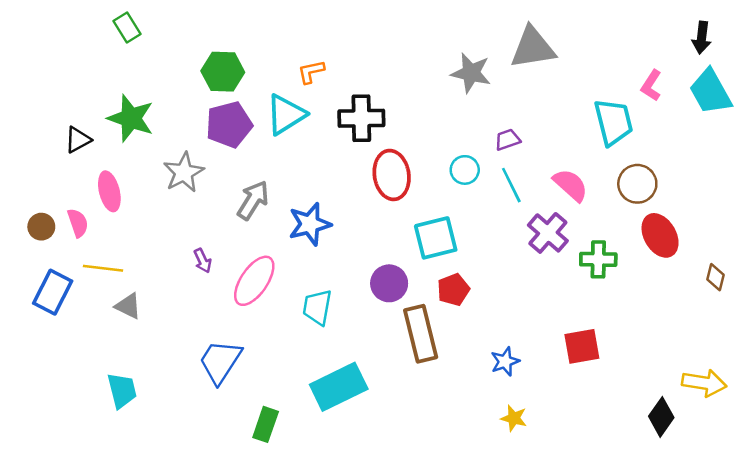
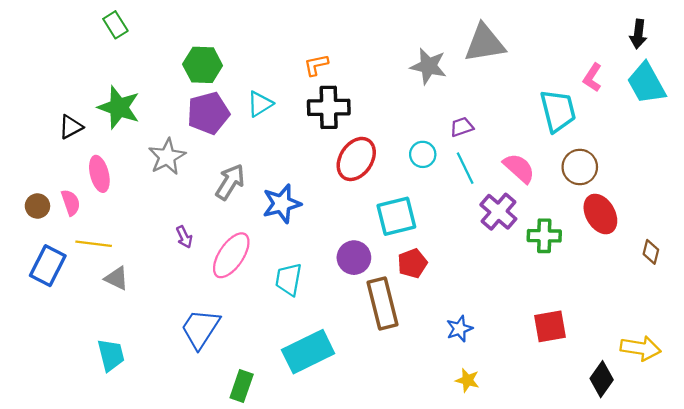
orange L-shape: (311, 72) -> (316, 65), moved
cyan triangle: (286, 114) -> (260, 104), size x0.7
red ellipse: (392, 175) -> (356, 159), turned 42
red square: (582, 346) -> (550, 326), moved

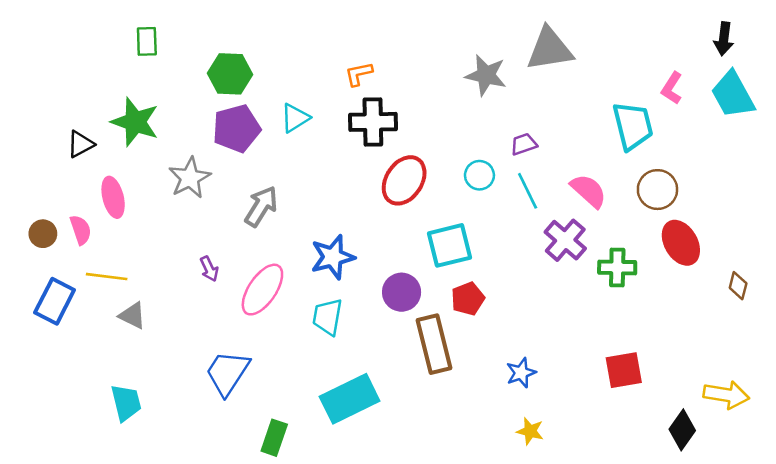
green rectangle: (115, 25) -> (147, 41), moved, turned 30
blue star: (282, 204) -> (333, 257), moved

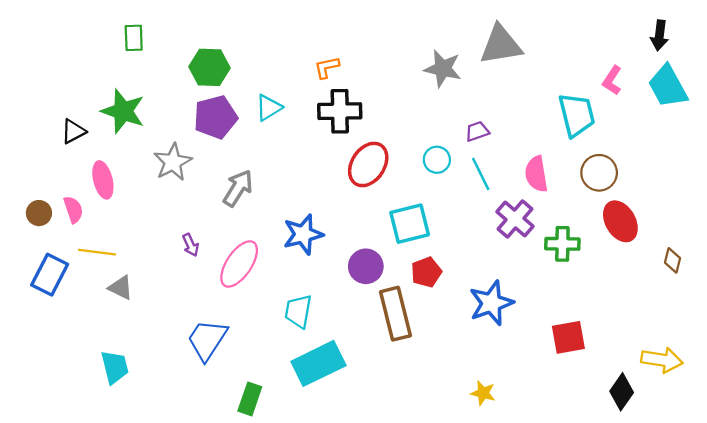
pink semicircle: (589, 191) -> (536, 174), turned -141
cyan trapezoid: (327, 317) -> (298, 311), moved
blue star: (521, 373) -> (491, 303), moved, size x1.6

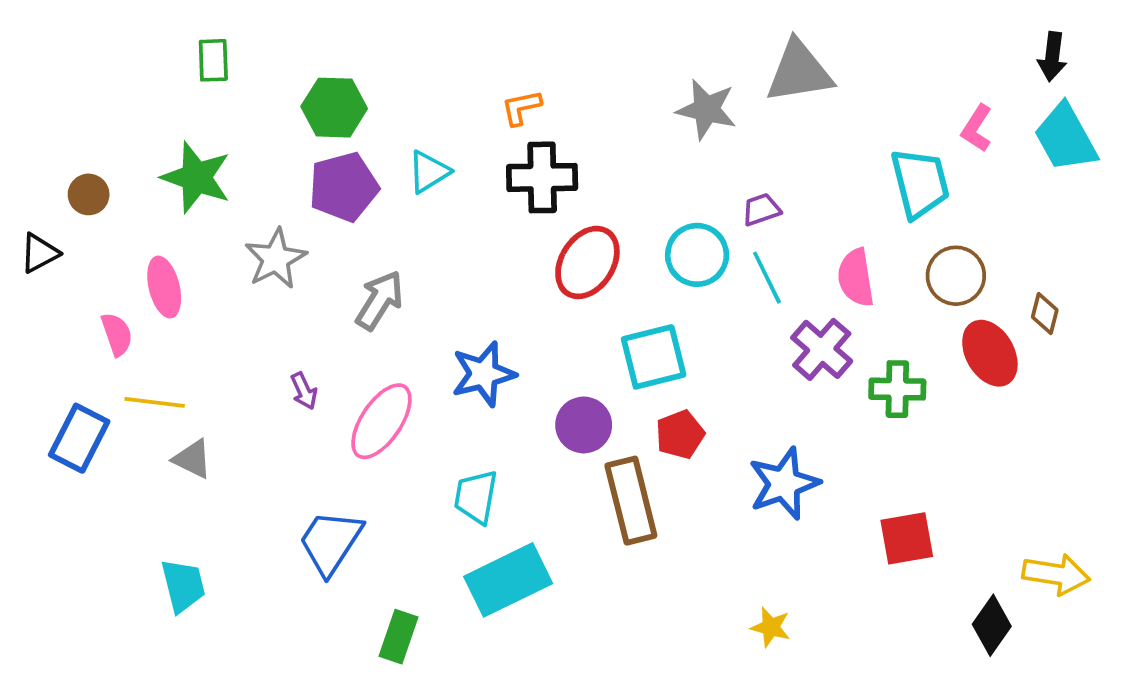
black triangle: (73, 131) -> (39, 253), moved
cyan circle: (437, 160) -> (697, 255), size x1.4
brown circle: (39, 213) -> (89, 194), moved
brown diamond: (673, 260) -> (1045, 314), moved

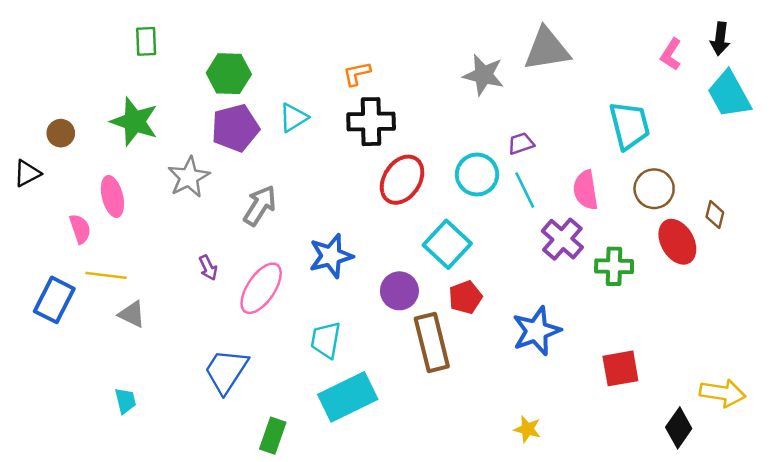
pink L-shape: (977, 128) -> (671, 54), moved
cyan square: (654, 357) -> (447, 244), turned -33
cyan trapezoid: (183, 586) -> (125, 401), size x0.7

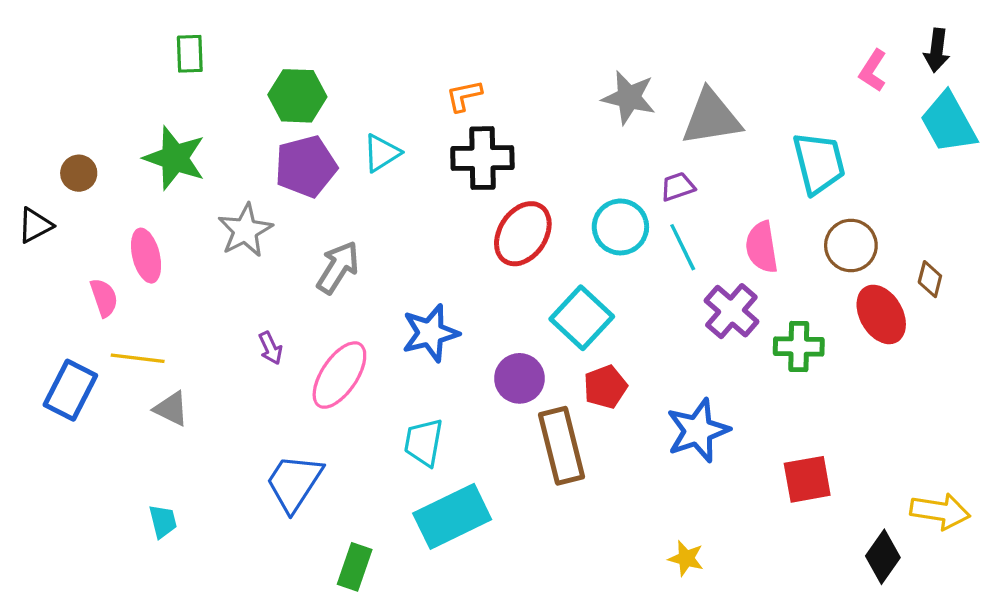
gray triangle: (547, 49) -> (711, 118), moved

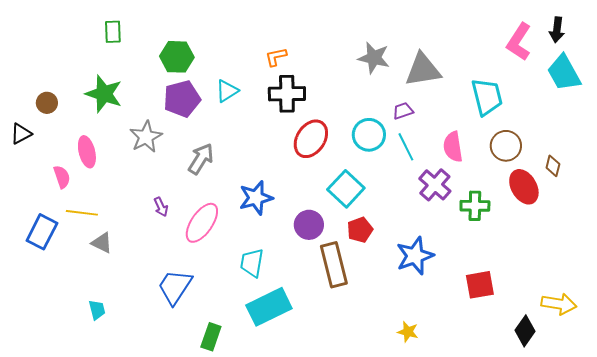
pink L-shape: (873, 71) -> (519, 42), size x1.5

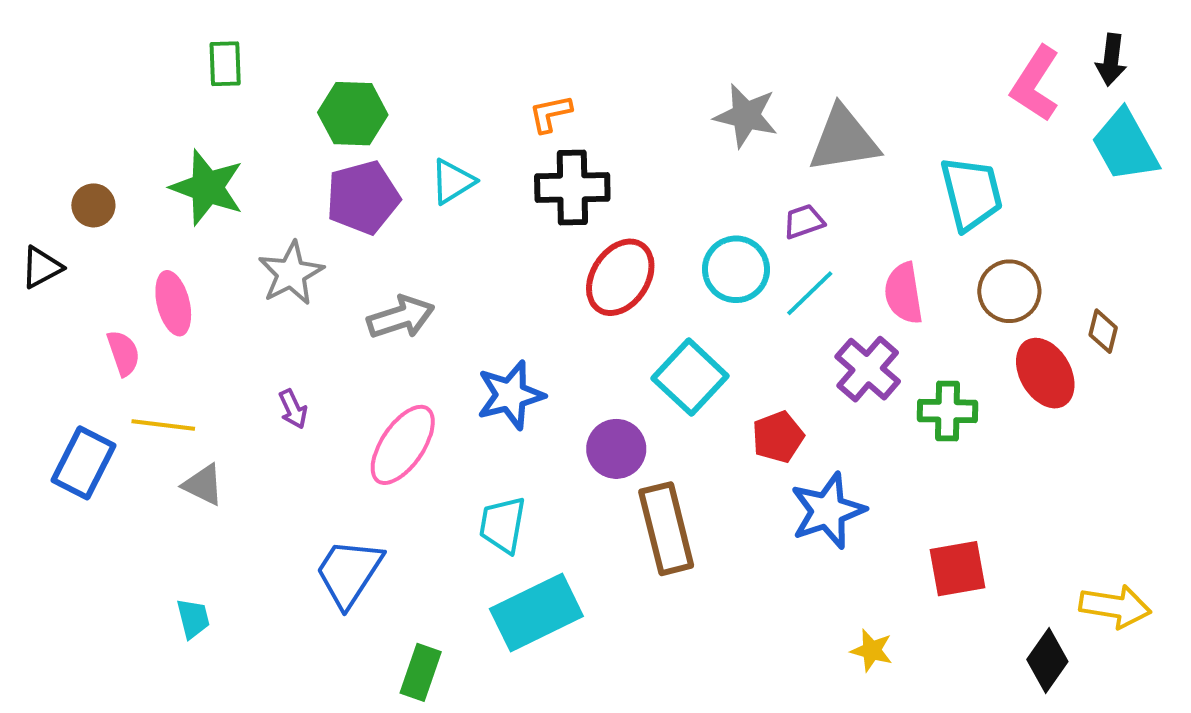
cyan line: (406, 147) -> (810, 293), turned 72
gray arrow: (201, 159) -> (401, 317), turned 40
purple arrow: (161, 207) -> (293, 409), moved
red pentagon: (360, 230) -> (778, 437), moved
yellow star: (408, 332) -> (872, 650), moved

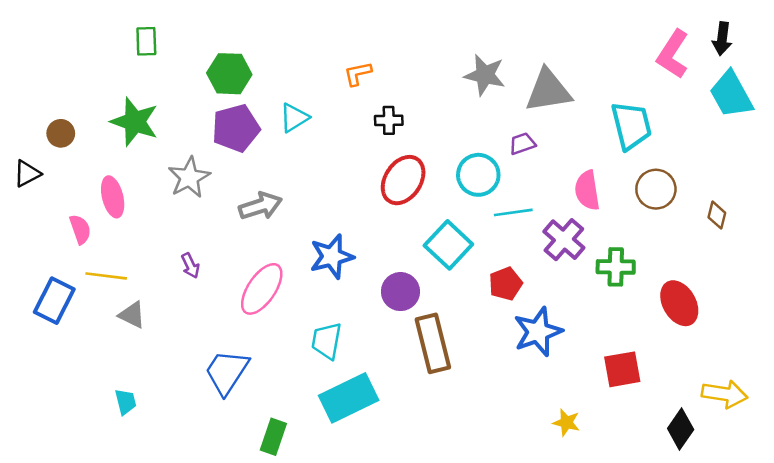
black cross: (572, 187) -> (389, 120), moved, size x0.6
cyan line: (810, 293) -> (513, 212), moved, turned 36
red ellipse: (1045, 373) -> (679, 303), moved

